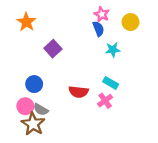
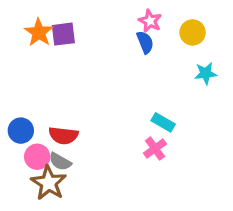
purple square: (53, 49) -> (63, 34), moved, turned 35
cyan star: (113, 50) -> (206, 73), moved
blue circle: (34, 84) -> (21, 131), moved
red semicircle: (78, 92) -> (63, 135), moved

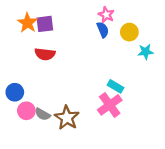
yellow circle: (193, 32) -> (129, 32), moved
red semicircle: (63, 135) -> (45, 54), moved
pink cross: (155, 149) -> (110, 105), size x1.5
brown star: (49, 183) -> (67, 118), moved

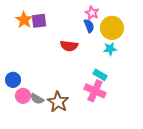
yellow circle: (129, 32) -> (112, 28), size x1.5
cyan star: (146, 52) -> (110, 49), moved
red semicircle: (45, 54) -> (69, 46), moved
pink cross: (110, 105) -> (95, 91), turned -30

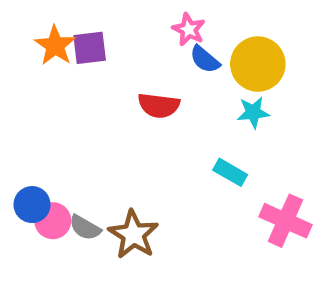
pink star: (92, 13) -> (189, 29), moved
blue semicircle: (89, 26) -> (205, 59), turned 152
blue circle: (13, 80) -> (32, 205), moved
pink cross: (95, 91) -> (285, 221), moved

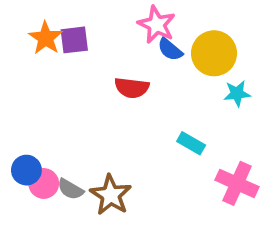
pink star: (189, 29) -> (157, 25), size x1.4
cyan star: (253, 112) -> (237, 94), moved

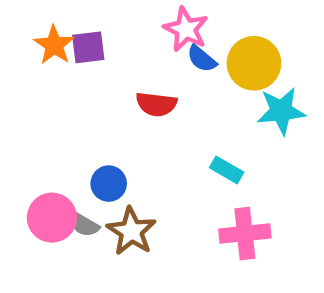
cyan star: (237, 94) -> (281, 111), size x1.5
blue circle: (26, 170) -> (109, 184), moved
pink circle: (44, 183) -> (52, 218), size x1.4
pink cross: (237, 183) -> (245, 234), moved, turned -30

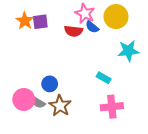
yellow circle: (254, 63) -> (116, 17), moved
red semicircle: (156, 104) -> (73, 31), moved

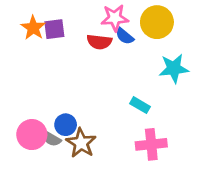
pink star: (85, 13) -> (115, 18), turned -30
blue circle: (50, 84) -> (66, 125), moved

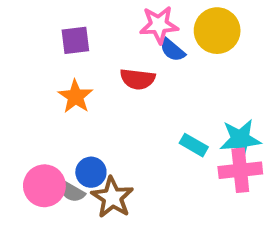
orange star: (33, 28) -> (75, 97), moved
red semicircle: (99, 42) -> (138, 79), moved
cyan star: (174, 68) -> (240, 139), moved
pink cross: (151, 144) -> (240, 170), moved

